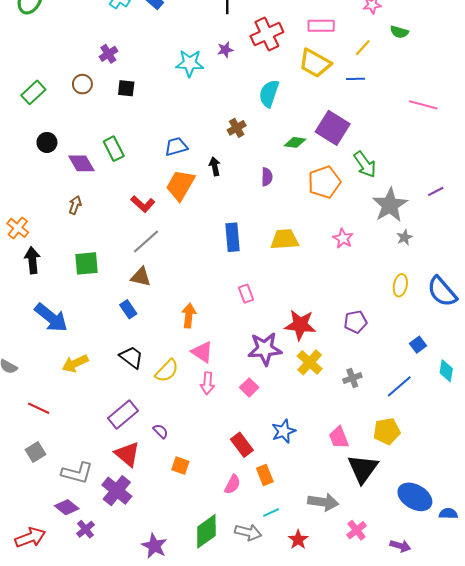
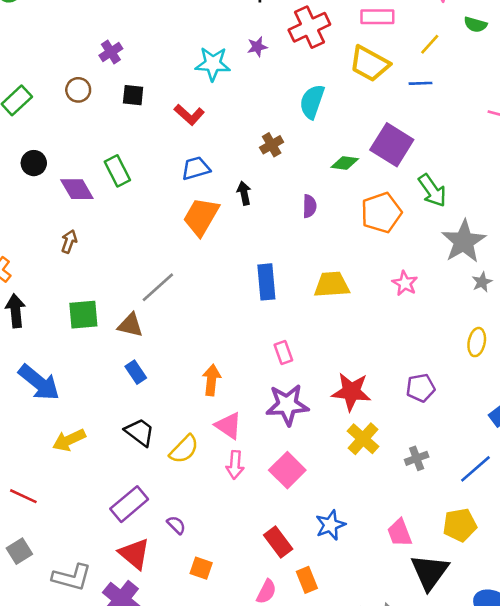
red L-shape: (143, 204) -> (189, 115), moved
brown triangle: (141, 277) -> (130, 325), moved
purple star: (265, 349) -> (287, 405), moved
pink square: (249, 387) -> (287, 470), size x1.5

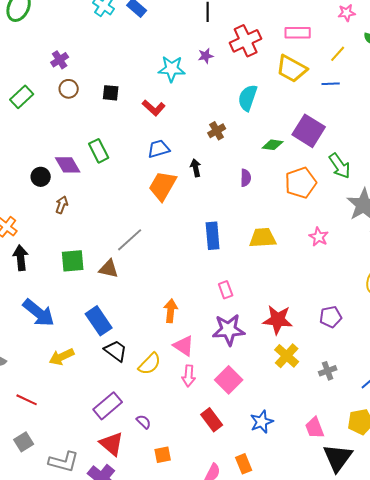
purple cross: (111, 52) -> (60, 60), moved
black circle: (34, 163) -> (41, 177), moved
blue rectangle: (136, 372) -> (99, 321), moved, size x1.6
red rectangle: (278, 542) -> (212, 420), moved
orange square: (201, 568) -> (163, 455), turned -30

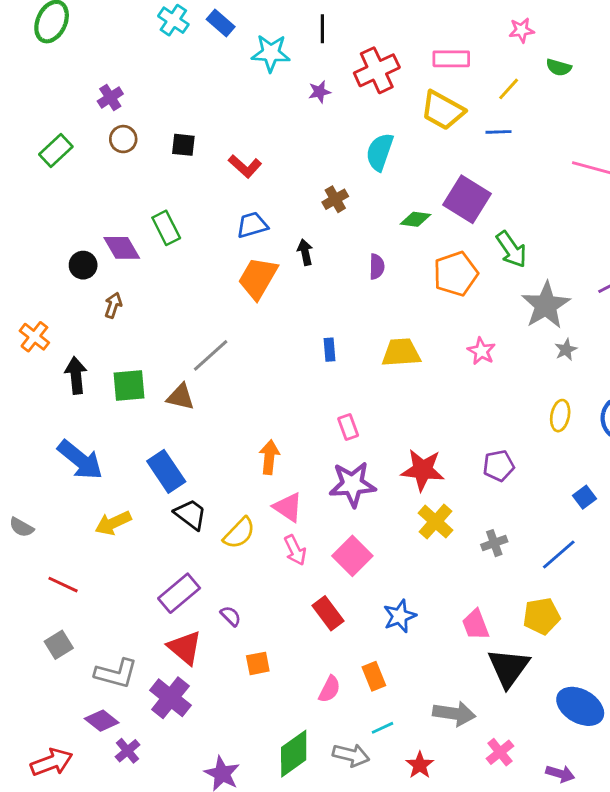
cyan star: (172, 69) -> (271, 53), moved
blue rectangle: (213, 236) -> (329, 350), size x0.6
black arrow: (21, 258) -> (76, 375), moved
pink arrow: (189, 376) -> (295, 550), turned -30

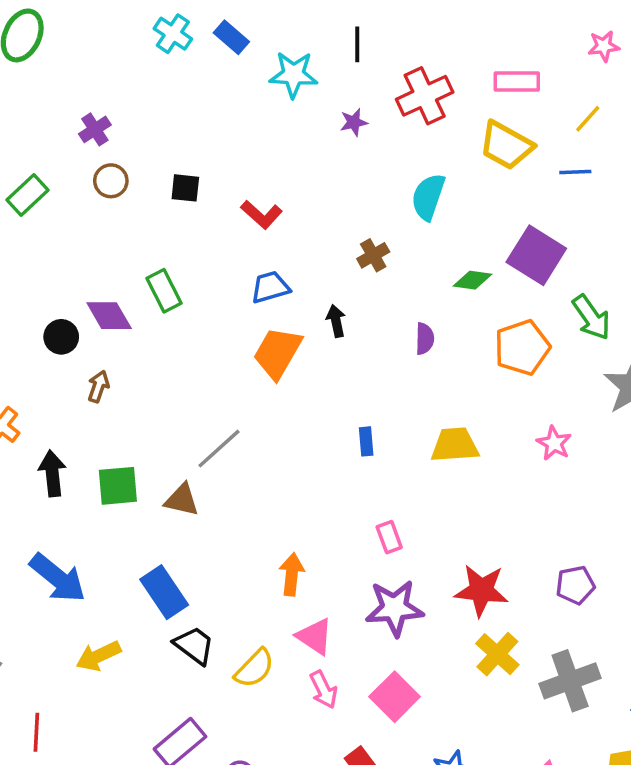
gray cross: (494, 543) -> (570, 681), size x1.8
red line: (63, 585) -> (36, 732), turned 68

